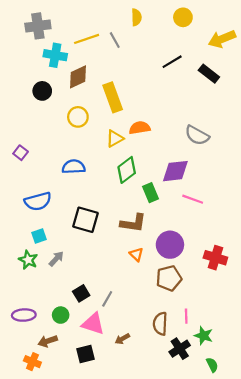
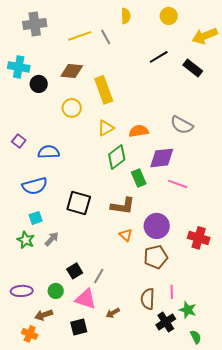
cyan cross: (55, 55) -> (19, 67), moved
brown diamond: (78, 77) -> (72, 71), turned 30
orange semicircle: (140, 128) -> (139, 131), moved
blue semicircle: (74, 167) -> (49, 152), moved

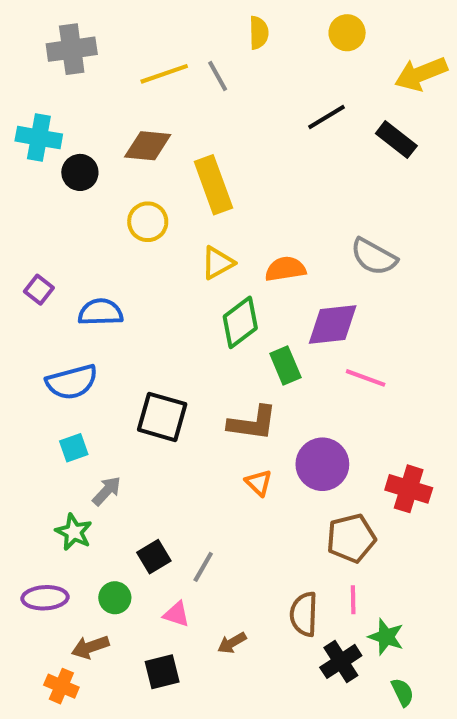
green star: (26, 240) -> (74, 532), moved
brown pentagon: (156, 257) -> (351, 538), moved
pink triangle: (86, 299) -> (176, 614), size x0.6

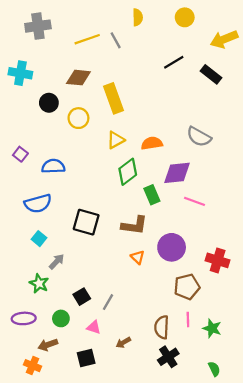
black circle: (80, 172) -> (49, 103), moved
cyan square: (74, 448) -> (39, 239), turned -32
green star: (386, 637) -> (212, 328), moved
black cross: (341, 661) -> (168, 357), moved

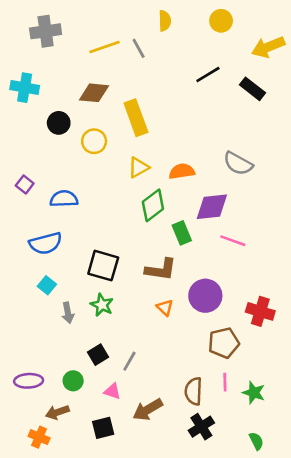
gray arrow: (57, 262) -> (68, 313), turned 126
green star: (39, 283) -> (102, 305), moved
brown arrow: (123, 343) -> (148, 410), size x1.6

